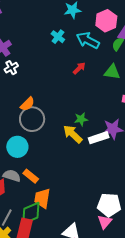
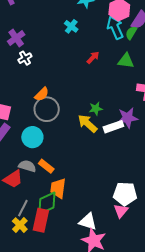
cyan arrow: (88, 40) -> (115, 28), moved, turned 40

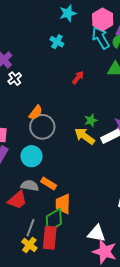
red arrow: (93, 58) -> (78, 78), moved

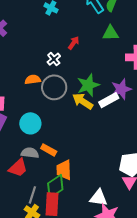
white cross: (15, 79) -> (54, 59), moved
orange semicircle: (36, 112) -> (33, 80), turned -133
green star: (91, 120) -> (88, 85), size x1.6
gray circle: (42, 127) -> (54, 87), moved

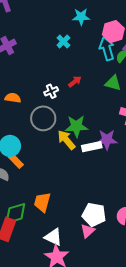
orange semicircle: (33, 80) -> (13, 98), moved
orange rectangle: (49, 150) -> (16, 161), moved
orange trapezoid: (64, 170) -> (42, 202), moved

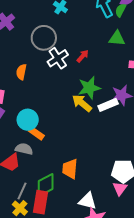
red arrow: (75, 82) -> (83, 56), moved
white cross: (51, 91) -> (58, 58), size x1.5
orange semicircle: (13, 98) -> (21, 72), turned -77
gray circle: (43, 118) -> (44, 38), moved

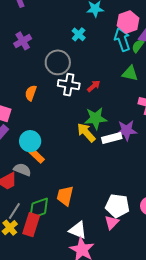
white cross: (58, 58) -> (69, 85), turned 35

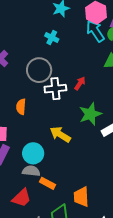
yellow arrow: (86, 132) -> (60, 134), moved
orange rectangle: (37, 156) -> (47, 183), moved
gray semicircle: (22, 170) -> (31, 171), moved

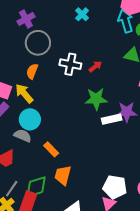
gray circle: (39, 70) -> (38, 43), moved
yellow arrow: (60, 134) -> (24, 93), moved
orange rectangle: (47, 183) -> (51, 149), moved

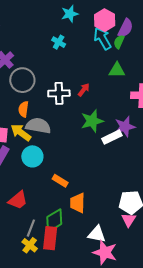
gray semicircle: (23, 136) -> (38, 126), moved, size x1.4

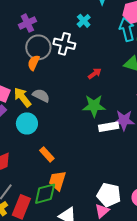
white cross: (59, 93) -> (64, 44), moved
orange semicircle: (23, 109) -> (34, 63), moved
gray semicircle: (38, 126) -> (41, 96), size x0.7
green diamond: (54, 221) -> (45, 194), moved

